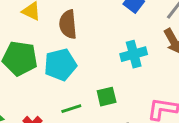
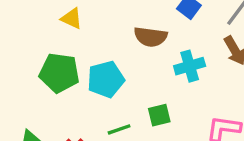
brown semicircle: (68, 24) -> (151, 37), moved, turned -76

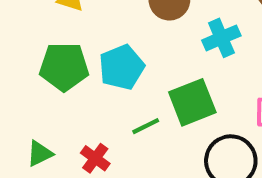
green square: (159, 115) -> (192, 102), size x1.6

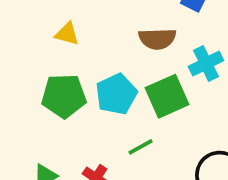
green square: (192, 102) -> (167, 96), moved

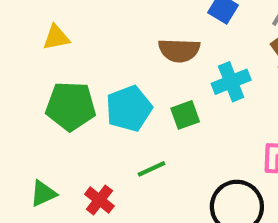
yellow triangle: (67, 34) -> (56, 37), moved, turned -30
green square: (167, 96) -> (185, 115), size x0.6

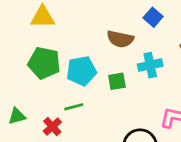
yellow triangle: (56, 37) -> (43, 17), size x1.4
green line: (152, 169) -> (74, 107), moved

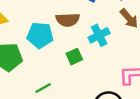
cyan pentagon: (81, 71) -> (40, 35), moved, turned 30

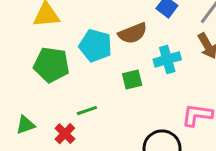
brown semicircle: (68, 20) -> (133, 33), turned -30

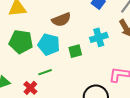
brown semicircle: (133, 33) -> (61, 20), moved
cyan pentagon: (95, 46) -> (49, 44), moved

